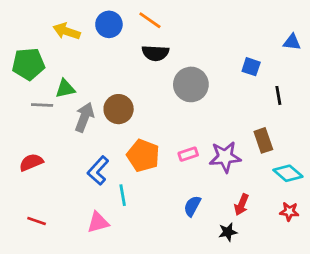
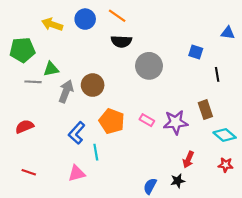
pink rectangle: (188, 154) -> (147, 120), turned 48
blue semicircle: (192, 206) -> (150, 186), moved

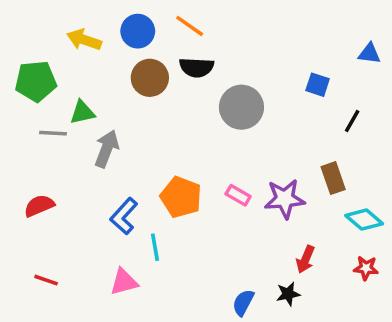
black line: (217, 74) -> (352, 121), turned 40
brown circle: (93, 85) -> (150, 78), moved

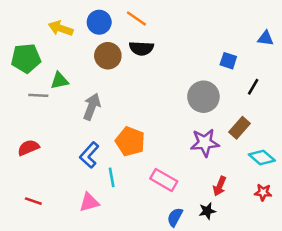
gray circle: (241, 107) -> (203, 97), moved
gray arrow: (107, 149) -> (92, 107), moved
brown rectangle: (333, 178) -> (239, 128), turned 60
pink rectangle: (238, 195) -> (164, 180), moved, size x1.5

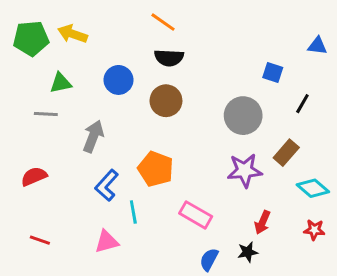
blue circle: (99, 22) -> (119, 80), moved
brown circle: (108, 56) -> (166, 101), moved
green pentagon: (26, 58) -> (31, 38), moved
green triangle: (59, 81) -> (61, 83), moved
gray arrow: (92, 107) -> (93, 136), moved

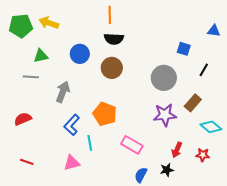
orange line: (163, 22) -> (110, 15), turned 54
red star: (314, 230) -> (203, 155), moved

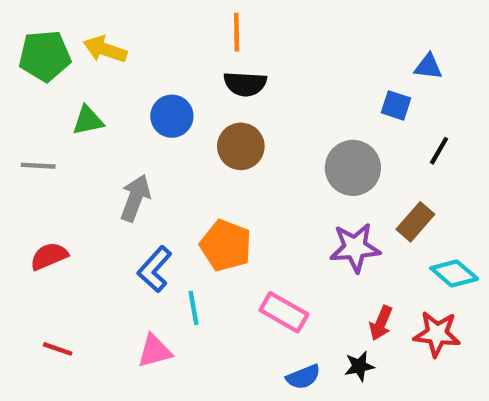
blue triangle: (214, 31) -> (428, 67), moved
gray line: (31, 77) -> (38, 166), moved
red star: (203, 155) -> (437, 334), size x1.5
blue semicircle: (141, 175) -> (303, 377), turned -140

